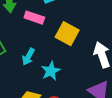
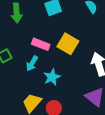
pink rectangle: (34, 18) -> (41, 44), moved

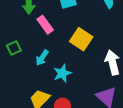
pink rectangle: (41, 44) -> (45, 25), moved, turned 30

